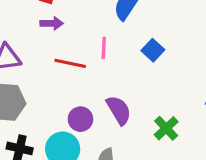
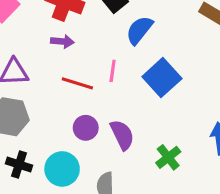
blue square: (153, 50) -> (162, 78), size x1.6
purple circle: (80, 119) -> (86, 128), moved

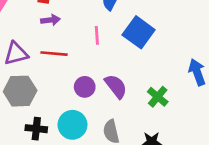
red line: (77, 83) -> (54, 54), moved

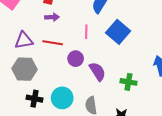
purple circle: (85, 87) -> (76, 59), moved
green cross: (158, 97) -> (128, 82), turned -35

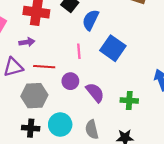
purple arrow: (52, 17) -> (27, 42), moved
gray hexagon: (25, 69) -> (34, 96), moved

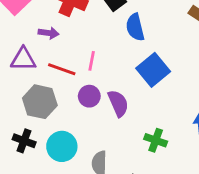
blue semicircle: (91, 20) -> (135, 27), turned -55
pink line: (79, 51) -> (92, 61), moved
purple semicircle: (95, 93) -> (118, 103), moved

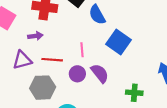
pink line: (92, 61) -> (82, 50), moved

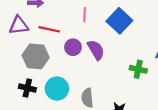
pink line: (82, 50) -> (85, 15), moved
green cross: (134, 93) -> (138, 69), moved

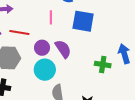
blue square: (119, 21) -> (83, 21), turned -30
cyan circle: (57, 89) -> (45, 70), moved

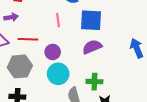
purple semicircle: (63, 49) -> (92, 47), moved, turned -72
green cross: (103, 65) -> (94, 82), moved

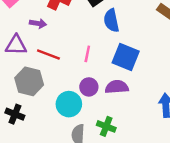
pink line: (58, 20) -> (87, 54), moved
purple circle: (53, 52) -> (89, 87), moved

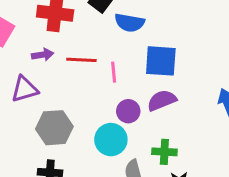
blue semicircle: (111, 21) -> (130, 23), turned -50
red line: (48, 54) -> (81, 60), moved

